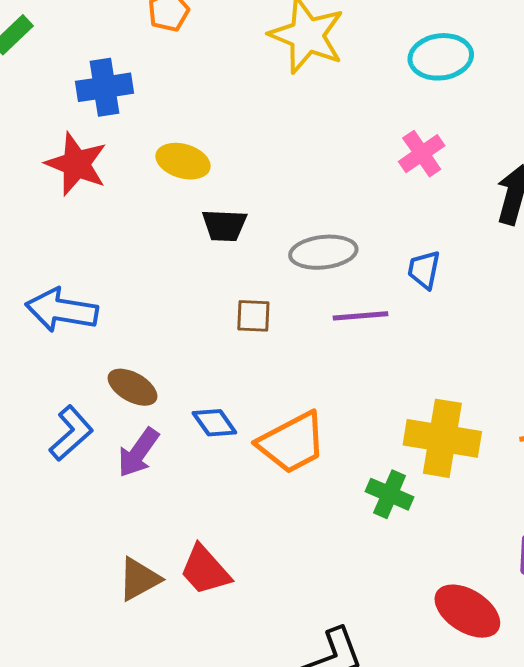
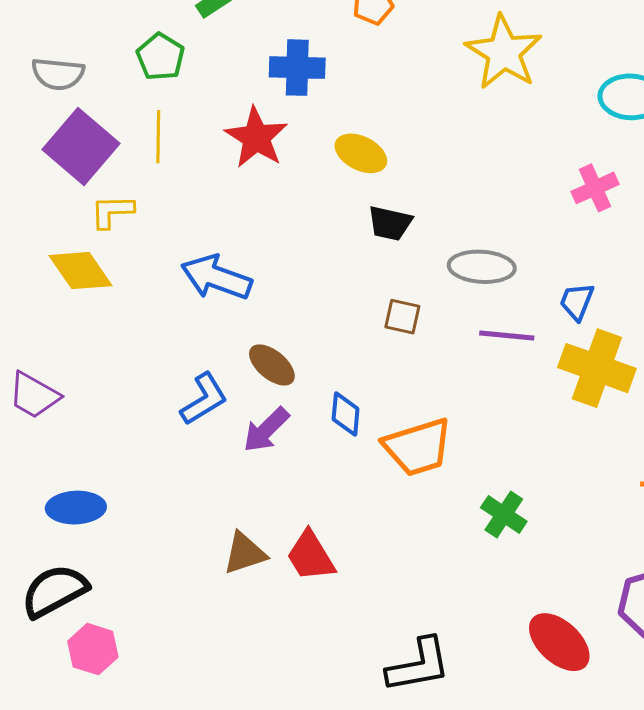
blue diamond: (214, 423) -> (346, 414), turned 30
yellow cross: (442, 438) -> (597, 368), moved

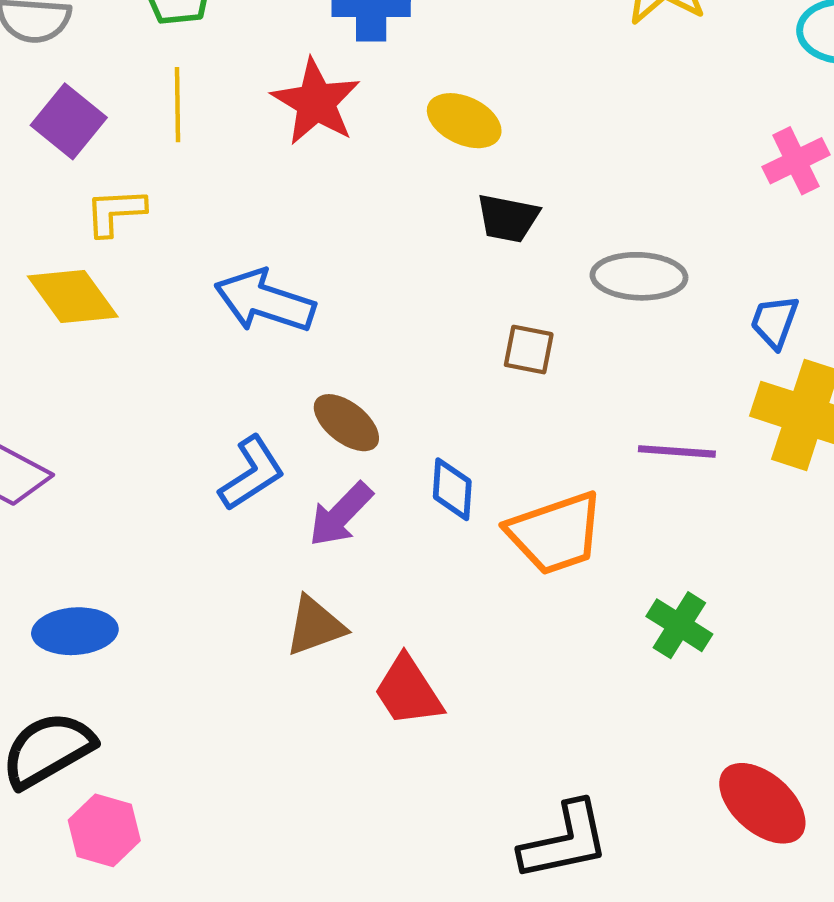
purple square: (81, 147) -> (69, 121), size x0.7
purple line: (507, 336) -> (677, 451), moved
brown triangle: (245, 553) -> (315, 626), moved

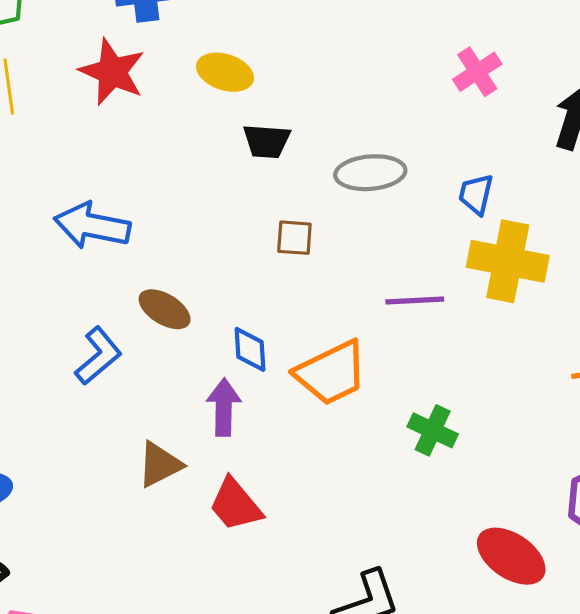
purple arrow: (341, 514) -> (224, 407), moved, turned 144

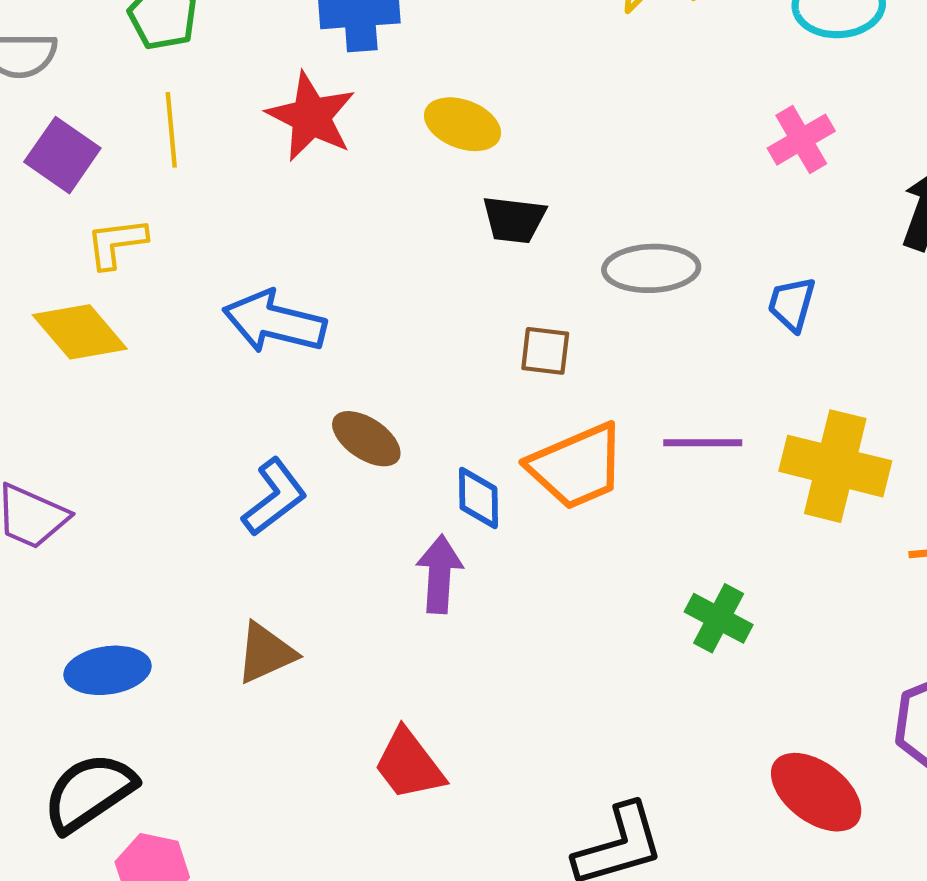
yellow cross: (508, 261) -> (835, 466), moved
orange trapezoid: (331, 373) -> (577, 466), moved
brown triangle: (160, 464) -> (266, 653), moved
red trapezoid: (235, 505) -> (409, 765), moved

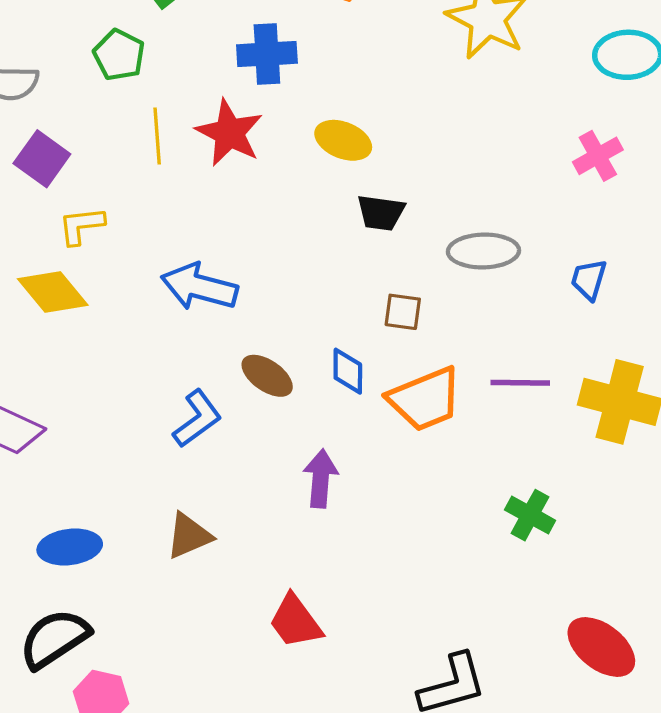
yellow line: (171, 130) -> (157, 136), moved
blue diamond: (478, 498) -> (348, 371), moved

